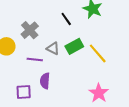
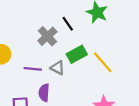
gray cross: (30, 30) -> (47, 36), moved
gray triangle: (53, 48) -> (58, 68), moved

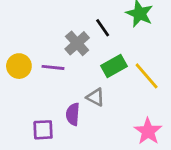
gray triangle: (58, 68) -> (96, 97), moved
purple line: (33, 69) -> (53, 67), moved

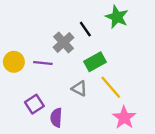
yellow line: (147, 76) -> (111, 87), moved
purple semicircle: (73, 114) -> (56, 118), moved
purple square: (43, 130) -> (34, 104), moved, turned -30

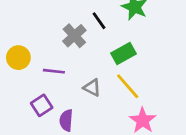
green rectangle: (95, 62) -> (124, 53), moved
purple line: (43, 63) -> (54, 71), moved

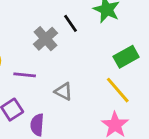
green rectangle: (124, 53) -> (126, 57), moved
yellow line: (128, 86) -> (118, 90), moved

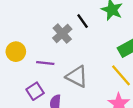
gray triangle: (64, 91) -> (77, 77), size x1.5

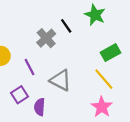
purple line: (45, 63) -> (30, 67), turned 56

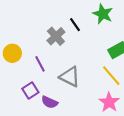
purple semicircle: (40, 107) -> (50, 102), turned -70

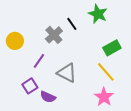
yellow circle: (12, 53) -> (15, 41), moved
purple line: (40, 64) -> (39, 61), turned 63

